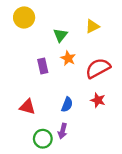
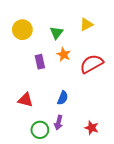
yellow circle: (24, 18) -> (22, 30), moved
red star: (98, 100) -> (92, 128), moved

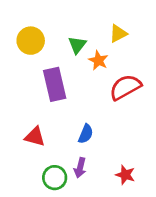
orange star: (64, 54) -> (98, 60), moved
purple rectangle: (40, 62) -> (55, 84), size x1.6

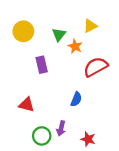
purple rectangle: (55, 84) -> (42, 65), size x0.7
blue semicircle: (86, 134) -> (76, 99), moved
red star: (125, 175) -> (88, 139), moved

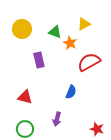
green triangle: (59, 35) -> (55, 32), turned -48
green circle: (42, 136) -> (25, 129), moved
red star: (88, 139) -> (97, 129), moved

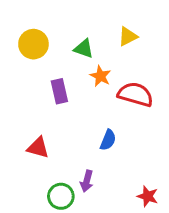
orange star: (70, 43) -> (100, 76), moved
red semicircle: (89, 62) -> (135, 94), turned 45
green circle: (25, 129) -> (61, 196), moved

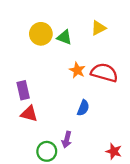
yellow circle: (33, 44) -> (41, 34), moved
orange star: (100, 76) -> (77, 70), moved
purple rectangle: (59, 91) -> (23, 90), moved

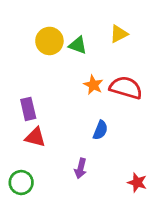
green circle: (47, 151) -> (21, 182), moved

